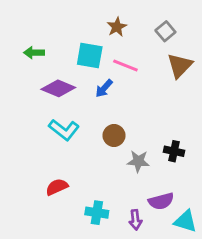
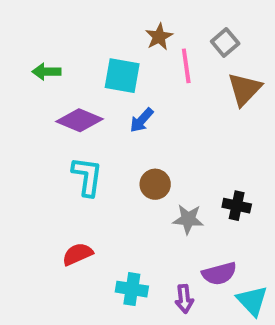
pink line: (125, 66) -> (186, 66), moved, turned 60
cyan L-shape: (64, 130) -> (87, 176), turned -120
cyan triangle: (185, 221) -> (252, 301), turned 30

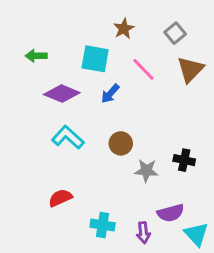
pink line: (186, 66) -> (143, 69), moved, turned -36
cyan L-shape: (87, 176) -> (68, 137), turned -56

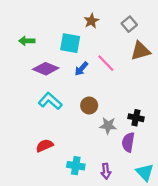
pink line: (143, 69) -> (106, 63), moved
brown triangle: (190, 69) -> (140, 51), turned 30
purple semicircle: (171, 213) -> (128, 142), moved, turned 114

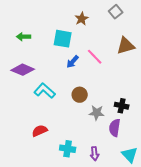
gray square: (129, 24) -> (116, 12), moved
purple diamond: (46, 69) -> (23, 70), moved

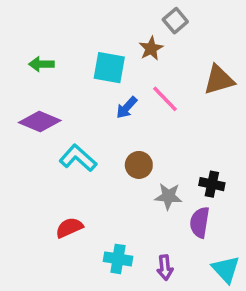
gray square: (116, 12) -> (175, 21), moved
brown star: (82, 19) -> (151, 48), moved

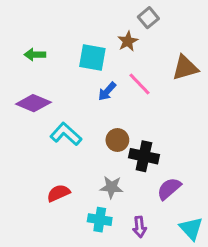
black cross: (212, 184) -> (144, 156), moved, size x1.4
gray star: (168, 196) -> (112, 187), moved
purple semicircle: (200, 222) -> (169, 189), turned 40

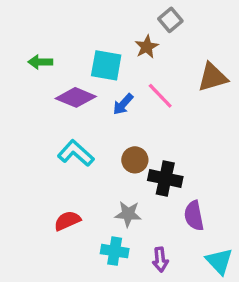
purple diamond: (33, 103) -> (76, 97), moved
purple semicircle: (169, 189) -> (194, 216), turned -60

